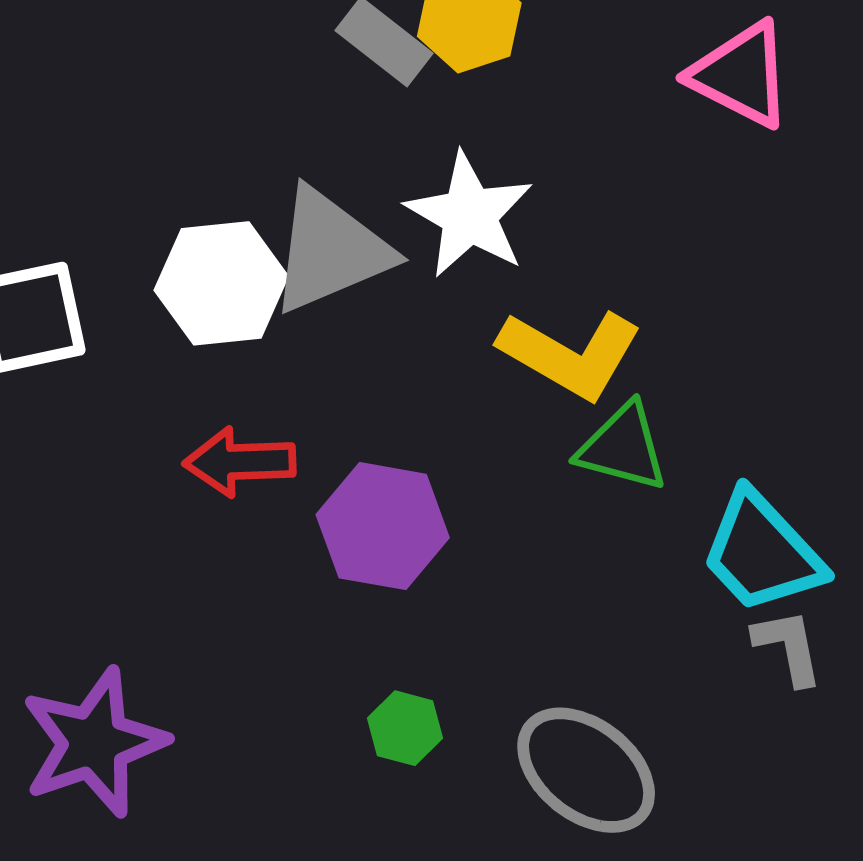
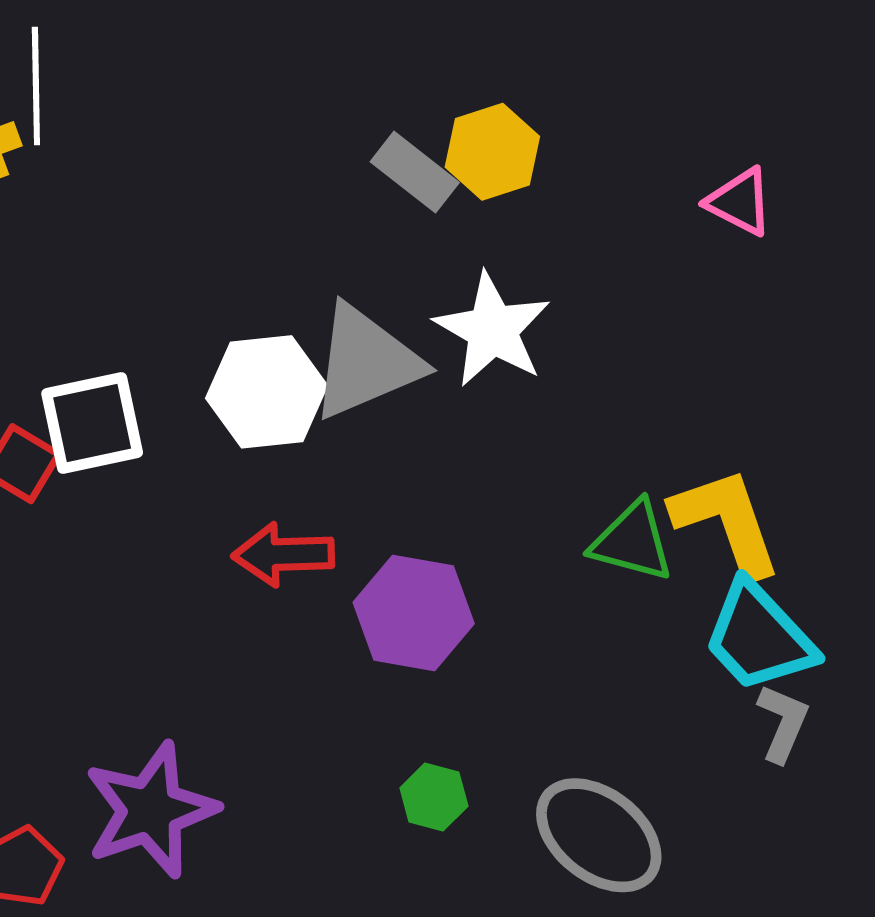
pink triangle: (741, 75) -> (740, 202), size x0.7
yellow L-shape: (570, 354) -> (727, 522), moved, turned -139
gray L-shape: (788, 647) -> (783, 723), turned 34

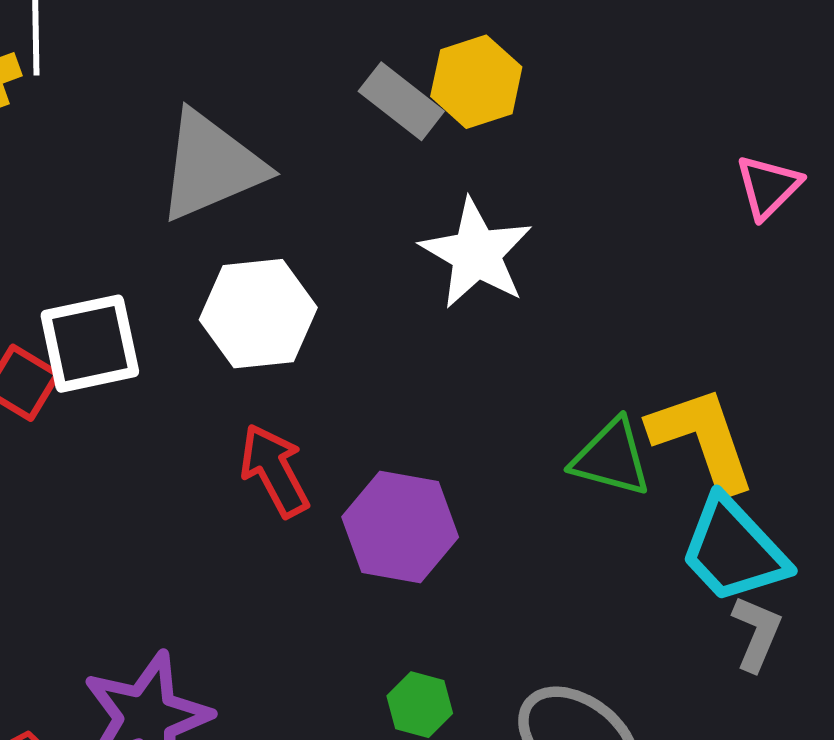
pink triangle: (740, 202) -> (768, 187), moved, turned 48
gray triangle: (366, 362) -> (211, 166), moved
red arrow: (283, 554) -> (274, 470), turned 64

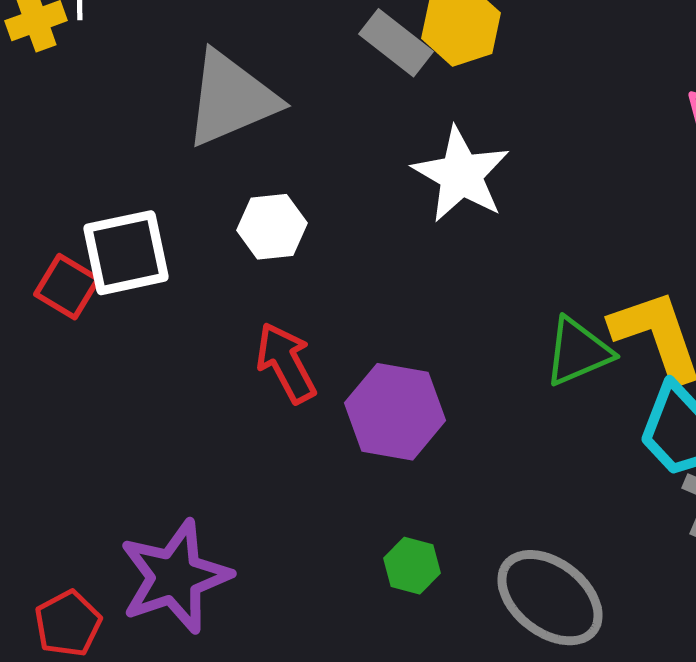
white hexagon: (258, 314) -> (272, 227), size x0.7
green triangle: (611, 458) -> (578, 352), turned -38

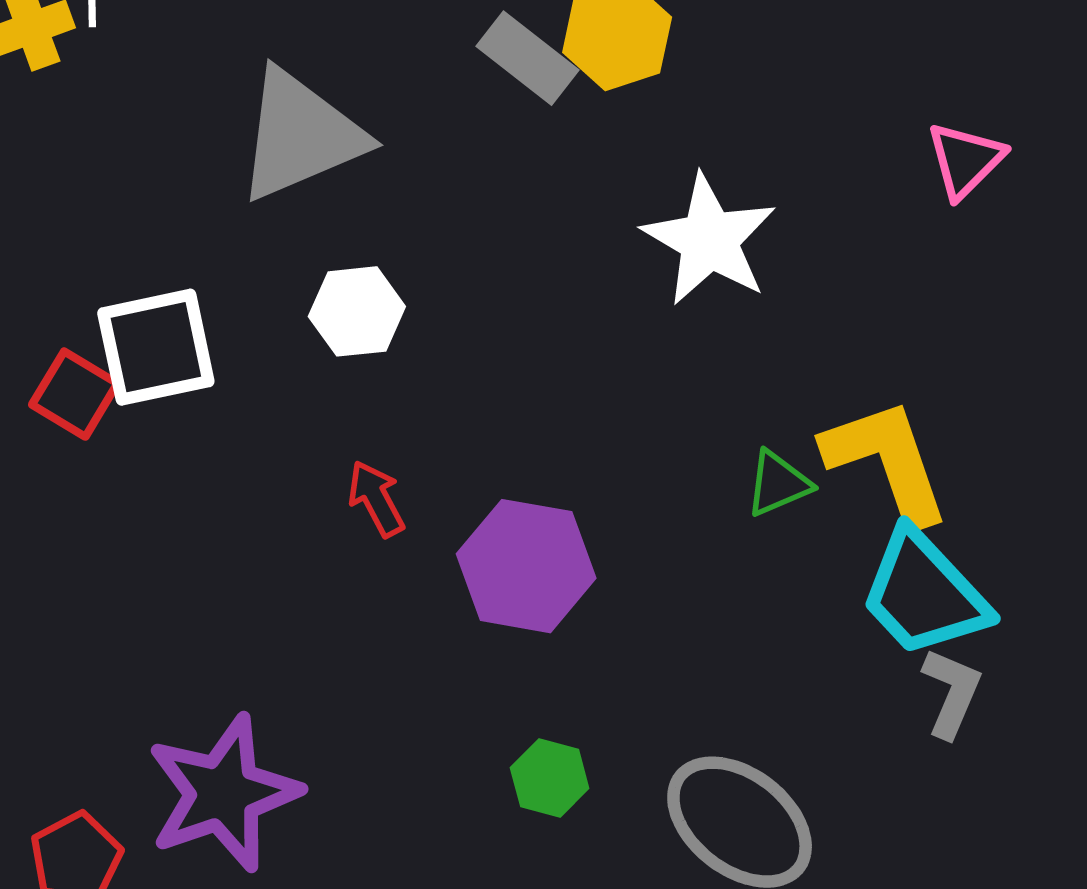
white star: (461, 175) -> (709, 240), moved
green triangle: (578, 352) -> (778, 483), size x0.7
red arrow: (286, 363) -> (376, 499), size x0.7

